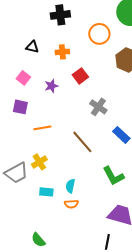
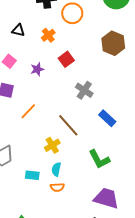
orange circle: (99, 34) -> (72, 13), moved
orange cross: (62, 52) -> (48, 35), turned -32
orange line: (42, 128) -> (28, 111), turned -36
yellow cross: (39, 162) -> (52, 145), moved

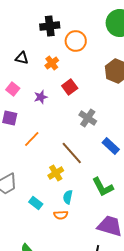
cyan semicircle: (56, 169) -> (68, 197), moved
cyan rectangle: (32, 175) -> (36, 203), turned 32

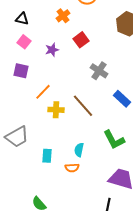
black triangle: (22, 58) -> (22, 19), moved
yellow cross: (56, 173) -> (56, 110), moved, turned 35
cyan rectangle: (36, 203) -> (47, 156), turned 56

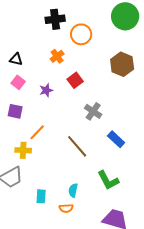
yellow cross: (56, 110) -> (23, 150), moved

